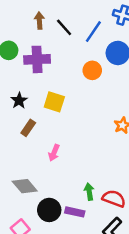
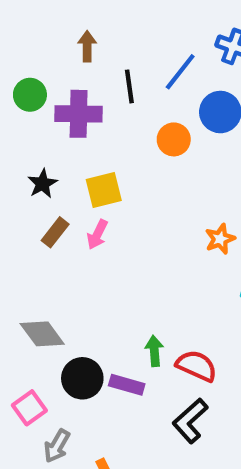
black line: (64, 27) -> (129, 86), moved, turned 30
yellow square: (54, 102) -> (104, 190), turned -35
pink arrow: (54, 153) -> (97, 234), moved

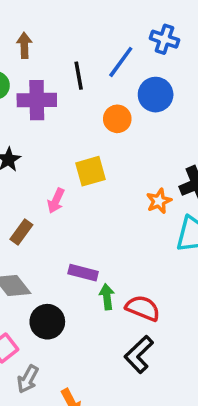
brown arrow: (87, 46) -> (24, 45), moved
yellow square: (104, 190) -> (91, 171), moved
brown rectangle: (55, 232) -> (21, 232), moved
purple rectangle: (127, 385) -> (83, 273), moved

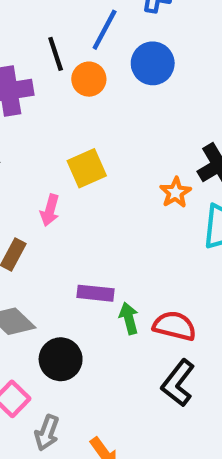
orange circle: (117, 119) -> (89, 79), moved

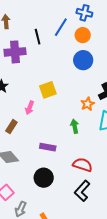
blue circle: (153, 63) -> (83, 60), moved
orange circle: (89, 79) -> (83, 35), moved
green arrow: (129, 318) -> (75, 126), moved
black circle: (61, 359) -> (44, 178), moved

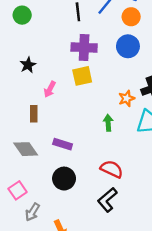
purple cross: (15, 52) -> (84, 48), moved
pink arrow: (30, 108) -> (50, 89), moved
brown rectangle: (11, 127) -> (34, 114), turned -40
purple rectangle: (48, 147) -> (63, 144), moved

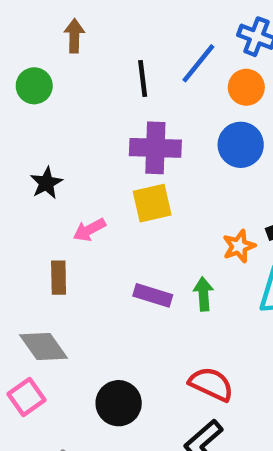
pink arrow: (50, 89) -> (89, 230), turned 35
purple rectangle: (63, 144) -> (153, 295), moved
pink square: (18, 190) -> (26, 397), moved

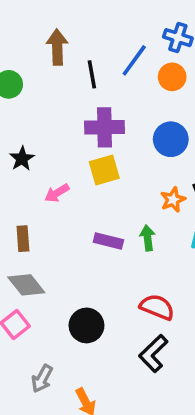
brown arrow: (74, 36) -> (57, 47), moved, size x1.4
blue circle: (241, 145) -> (171, 139), moved
brown rectangle: (59, 278) -> (23, 239), moved

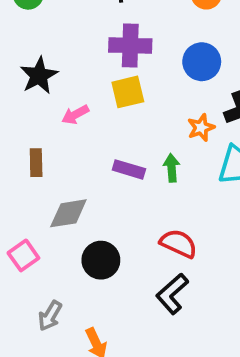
black star: (22, 159) -> (39, 76), size x1.4
gray diamond: (26, 285) -> (68, 213), moved, turned -63

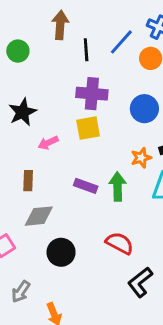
brown rectangle: (36, 163) -> (28, 181), moved
green arrow: (172, 168) -> (118, 187), size x1.4
black L-shape: (172, 294) -> (140, 282), moved

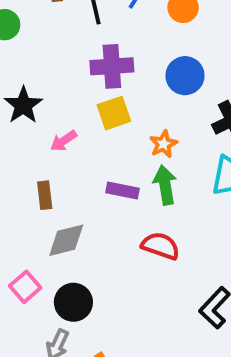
orange star: (141, 158) -> (163, 144), moved
red semicircle: (120, 243) -> (160, 246), moved
black circle: (61, 252) -> (73, 302), moved

